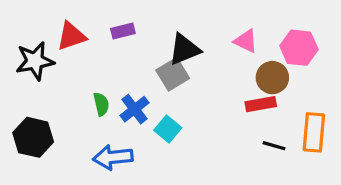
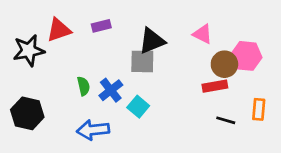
pink hexagon: (299, 48) -> (246, 56), moved
gray square: (173, 74) -> (142, 61), turned 32
orange rectangle: (314, 132) -> (259, 109), size x0.7

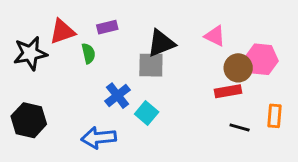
green semicircle: (83, 86) -> (88, 53), moved

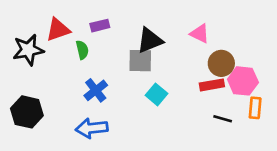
pink hexagon: (261, 59) -> (243, 81), moved
blue cross: (118, 96) -> (96, 90), moved
cyan square: (147, 113) -> (156, 94), moved

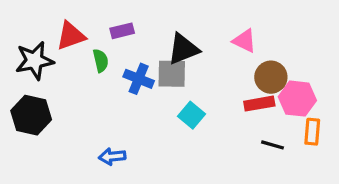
blue cross: (96, 90) -> (139, 79), moved, turned -30
black hexagon: (27, 112) -> (31, 115), moved
blue arrow: (92, 128) -> (112, 156), size x0.7

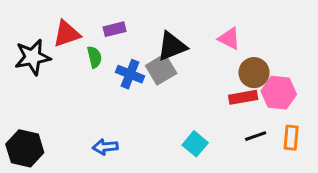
gray square: (172, 74) -> (161, 69), turned -32
black hexagon: (31, 115) -> (25, 148), moved
cyan square: (192, 115) -> (195, 144), moved
orange rectangle: (312, 132) -> (291, 138), moved
black line: (273, 145) -> (256, 136), turned -35

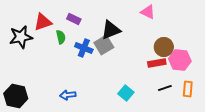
purple rectangle: (115, 29) -> (74, 19), turned 40
pink triangle: (229, 38) -> (148, 12), moved

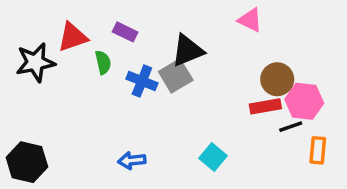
black line: (165, 88) -> (291, 127), moved
blue arrow: (68, 95) -> (132, 160), moved

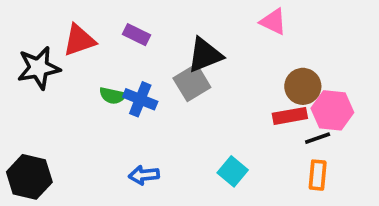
green semicircle: (103, 62) -> (113, 96), moved, turned 115
blue cross: (142, 81) -> (140, 99), moved
orange rectangle: (318, 150) -> (318, 175), moved

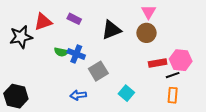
pink triangle: (273, 22) -> (149, 12), turned 35
gray square: (192, 83) -> (98, 71), moved
brown circle: (303, 86) -> (147, 33), moved

